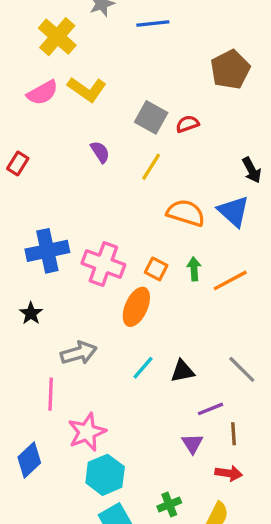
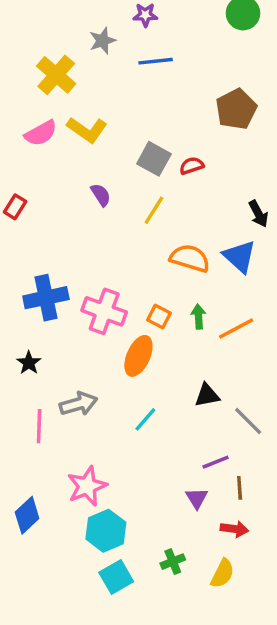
black triangle: (182, 371) -> (207, 395), moved
pink line: (51, 394) -> (39, 426), moved

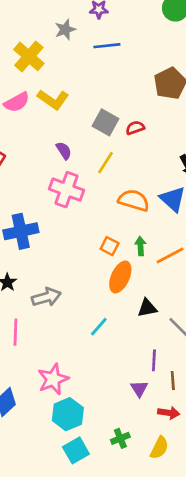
pink cross: (104, 311) -> (67, 190), moved
orange ellipse: (138, 356) -> (120, 277), moved
gray arrow: (78, 404) -> (46, 297), moved
purple line: (216, 462) -> (154, 360), turned -65

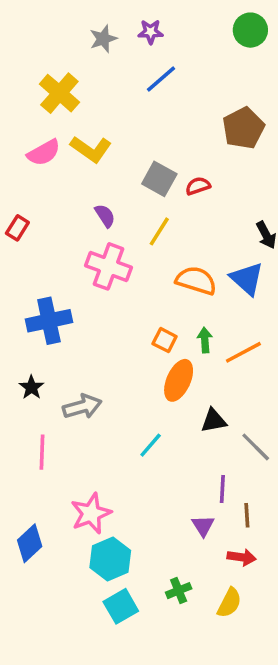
gray star: (65, 30) -> (103, 39), moved
blue line: (107, 46) -> (161, 79), turned -35

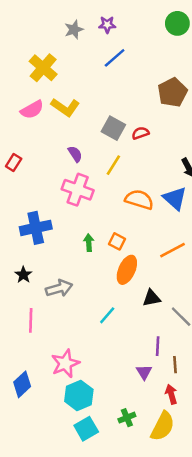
green arrow: (205, 340) -> (89, 243), moved
red arrow: (242, 557) -> (171, 394), turned -114
yellow semicircle: (229, 603) -> (163, 426), size x1.4

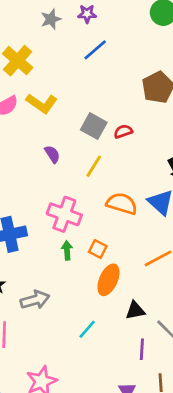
pink cross: (78, 190) -> (64, 214), moved
purple line: (158, 346) -> (142, 349), moved

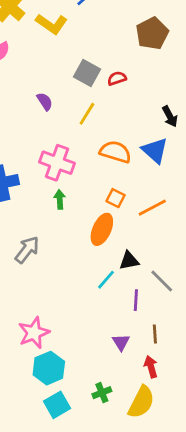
yellow L-shape: (42, 103) -> (52, 24), moved
orange square: (98, 249) -> (115, 198), moved
gray arrow: (35, 300) -> (27, 250), turned -36
cyan line: (87, 329) -> (106, 280), moved

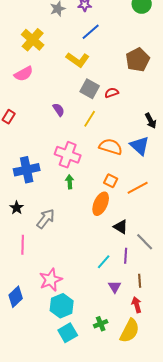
yellow L-shape: (52, 24) -> (78, 60), moved
black triangle: (129, 261) -> (121, 227), turned 42
cyan line: (106, 280) -> (104, 262), moved

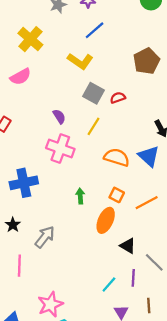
pink cross: (68, 155) -> (60, 149), moved
green arrow: (70, 182) -> (80, 196), moved

